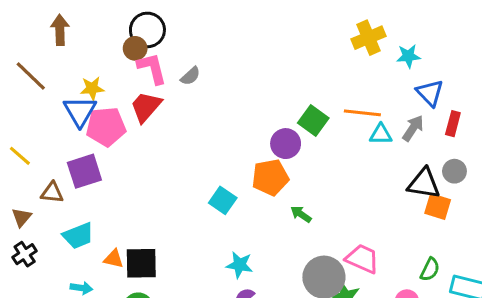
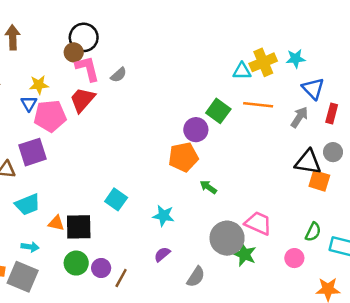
yellow cross: (368, 38) -> (263, 62), moved
blue triangle: (80, 111) -> (29, 103), size x0.6
cyan triangle: (381, 134) -> (242, 71), moved
cyan square: (223, 200) -> (116, 199), moved
cyan star: (240, 265) -> (163, 216), moved

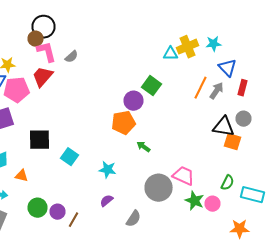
orange line: (258, 105) -> (200, 88), moved, turned -70
black square: (79, 227) -> (40, 140), moved
green star: (244, 254) -> (194, 201), moved

